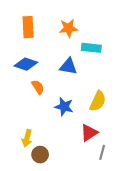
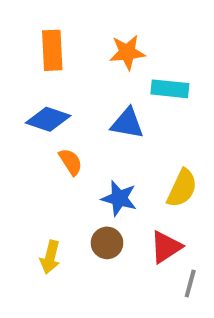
brown circle: (40, 155) -> (107, 243), moved

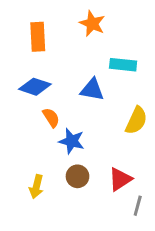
orange star: (127, 52) -> (92, 24), moved, turned 30
yellow semicircle: (182, 188) -> (136, 120), moved
blue star: (119, 198) -> (72, 141), moved

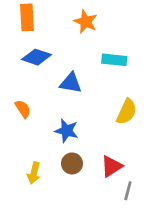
orange rectangle: (38, 37) -> (27, 17), moved
blue diamond: (35, 87) -> (37, 57), moved
blue triangle: (92, 90) -> (71, 83), moved
orange semicircle: (51, 118) -> (23, 109), moved

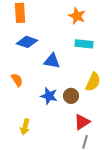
orange star: (86, 22) -> (77, 16), moved
brown circle: (72, 163) -> (71, 96), moved
gray line: (128, 191) -> (85, 142), moved

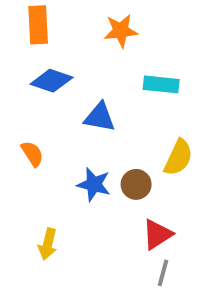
orange star: (77, 16) -> (121, 31), moved, turned -30

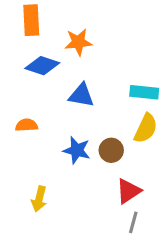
orange star: (121, 31) -> (78, 42), moved
cyan rectangle: (161, 84) -> (144, 92), moved
orange semicircle: (32, 154) -> (27, 125), turned -60

